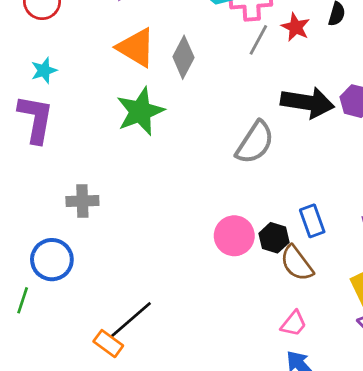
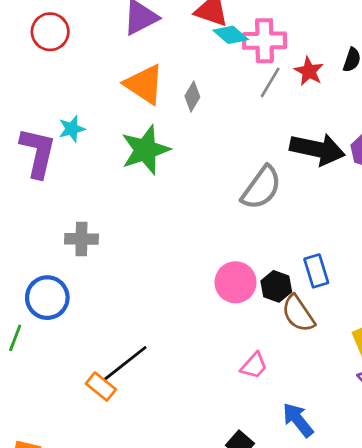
gray diamond: (183, 57) -> (192, 96), size x0.7
cyan star: (44, 70) -> (72, 129), moved
pink trapezoid: (294, 324) -> (254, 366), moved

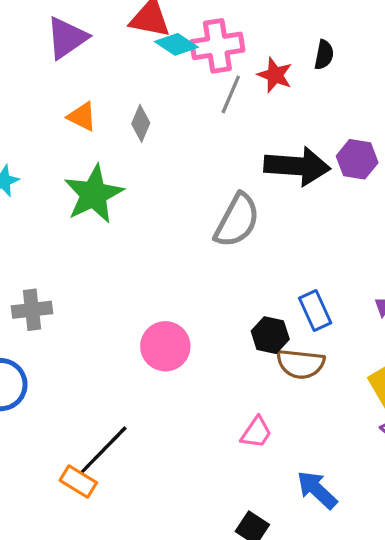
orange triangle: (144, 84) -> (82, 116), size x0.6
pink circle: (236, 282) -> (165, 346), moved
brown semicircle: (298, 314) -> (301, 364), turned -42

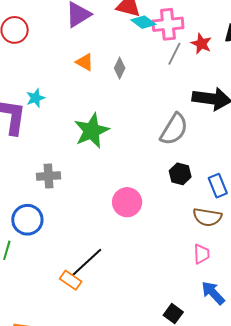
green star: (94, 194) -> (92, 131), moved
black hexagon: (270, 335) -> (180, 174), moved
pink trapezoid: (256, 432) -> (202, 254), moved, turned -40

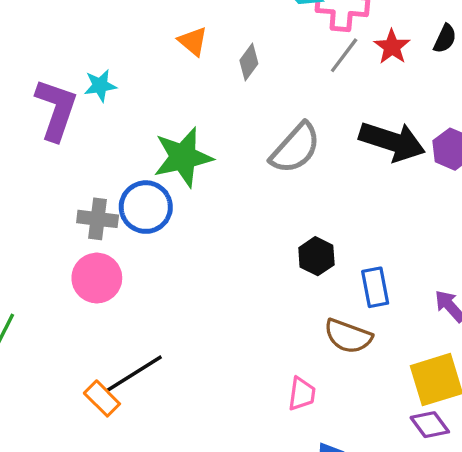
gray semicircle: (174, 129) -> (295, 148), moved
pink circle: (127, 202) -> (97, 278), moved
blue circle: (27, 220) -> (146, 207), moved
pink trapezoid: (202, 254) -> (302, 394), moved

